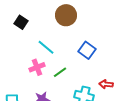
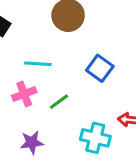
cyan line: (46, 47) -> (38, 64), turned -36

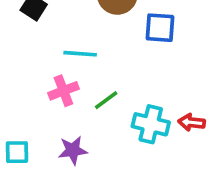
blue square: (100, 68) -> (160, 28), moved, turned -32
cyan cross: (95, 138) -> (151, 124), moved

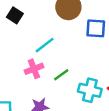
cyan line: (80, 54) -> (45, 45), turned -42

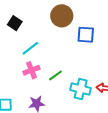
cyan line: (45, 45) -> (30, 48), moved

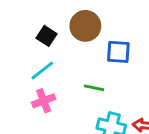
black square: (15, 23) -> (47, 36), moved
green line: (56, 75) -> (94, 88), moved, turned 48

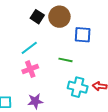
black square: (47, 36) -> (37, 17), moved

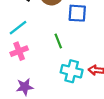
green line: (65, 60) -> (58, 41), turned 56

